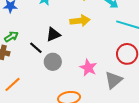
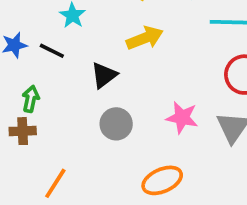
green arrow: (11, 37) -> (31, 99), turned -32
black line: (36, 48) -> (52, 51), moved

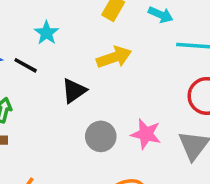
gray circle: (116, 124) -> (101, 136), moved

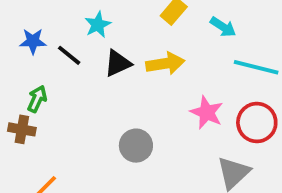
black triangle: (74, 91) -> (118, 63), moved
pink star: (146, 134) -> (207, 112), moved

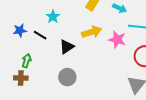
black triangle: (118, 63) -> (67, 47), moved
pink star: (207, 112) -> (117, 40), moved
gray circle: (136, 146) -> (67, 77), moved

